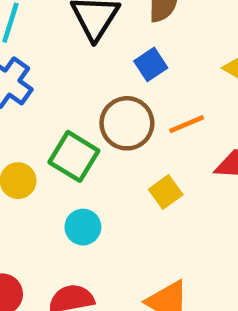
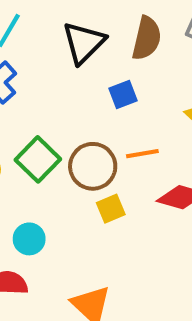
brown circle: (127, 123) -> (93, 166), moved
cyan circle: (83, 227) -> (29, 239), moved

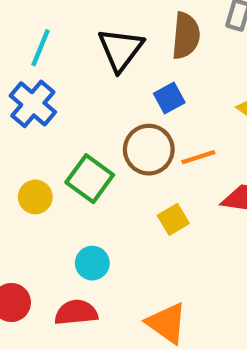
brown circle: (93, 166) -> (149, 150), moved

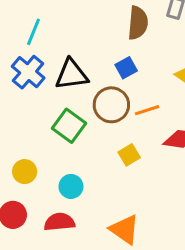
black triangle: (121, 49) -> (72, 75), moved, turned 45
yellow circle: (35, 197) -> (25, 172), moved

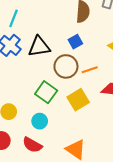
green square: (69, 126) -> (46, 92), moved
yellow square: (129, 155) -> (78, 100), size x1.5
red semicircle: (59, 222) -> (32, 145), turned -144

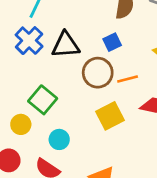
green square: (46, 92) -> (43, 100), moved

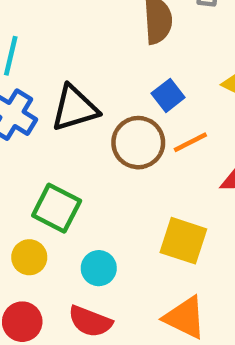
blue square: (112, 42) -> (168, 95), moved
yellow square: (110, 116) -> (183, 241), moved, turned -32

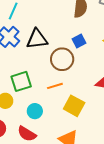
orange line: (190, 142) -> (55, 86), moved
green square: (57, 208) -> (21, 81), turned 35

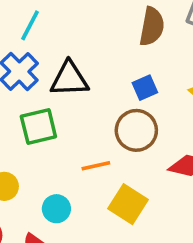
brown circle: (62, 59) -> (136, 130), moved
green square: (21, 81) -> (38, 127), moved

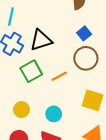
orange line: (96, 166) -> (59, 76), moved

